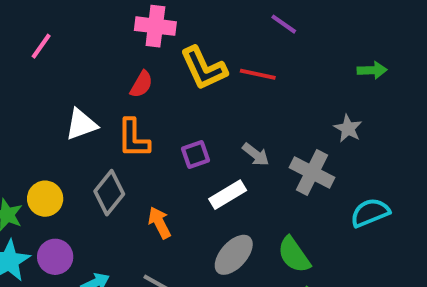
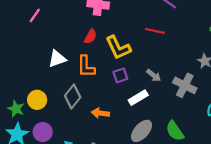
yellow L-shape: (204, 68) -> (118, 48), moved
orange arrow: (159, 223) -> (100, 113), turned -56

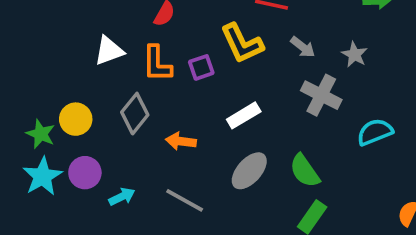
yellow L-shape: (118, 48) -> (242, 43), moved
purple square: (120, 75) -> (201, 67), moved
gray arrow: (154, 75) -> (303, 47), moved

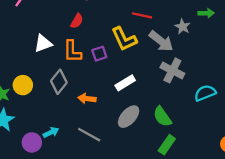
gray arrow: (303, 47) -> (161, 41), size x1.6
gray star: (354, 54) -> (183, 27), moved
purple circle: (85, 173) -> (32, 142), moved

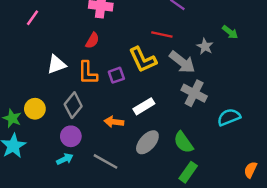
green arrow: (206, 13) -> (230, 32), turned 40
orange arrow: (87, 99) -> (114, 122), moved
purple circle: (32, 142) -> (71, 136), moved

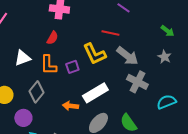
gray star: (205, 46) -> (164, 57), moved
white rectangle: (144, 106) -> (95, 93), size x1.4
purple circle: (71, 136) -> (23, 118), moved

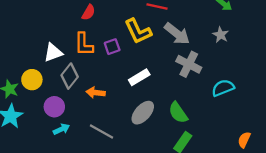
white triangle: (22, 58) -> (53, 52), moved
white rectangle: (95, 93) -> (139, 77), size x0.7
orange arrow: (70, 106) -> (96, 93), moved

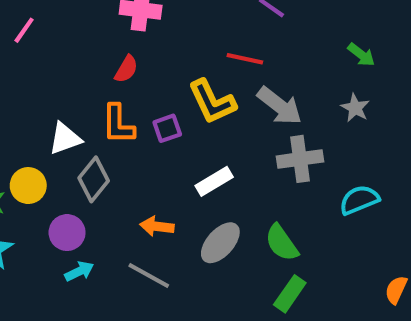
gray cross: (189, 64) -> (300, 159), turned -35
orange arrow: (96, 93) -> (157, 226), moved

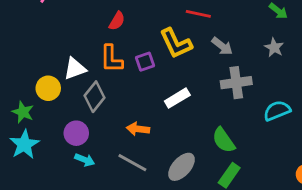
gray arrow: (280, 106) -> (222, 46), size x0.7
yellow circle: (28, 186) -> (48, 88), moved
gray ellipse: (220, 243) -> (182, 167), moved
cyan arrow: (79, 271) -> (85, 160), turned 48

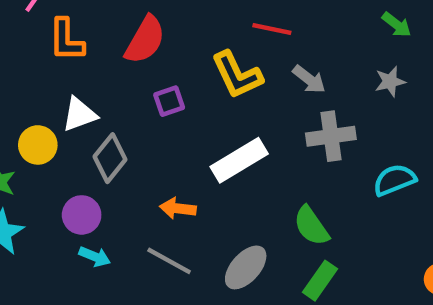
red semicircle: (117, 21) -> (145, 40), size x1.6
gray star: (274, 48) -> (390, 82), turned 30
orange L-shape: (111, 59) -> (66, 40), moved
purple square: (145, 62) -> (169, 101), moved
white rectangle: (177, 98) -> (239, 160), size x1.4

